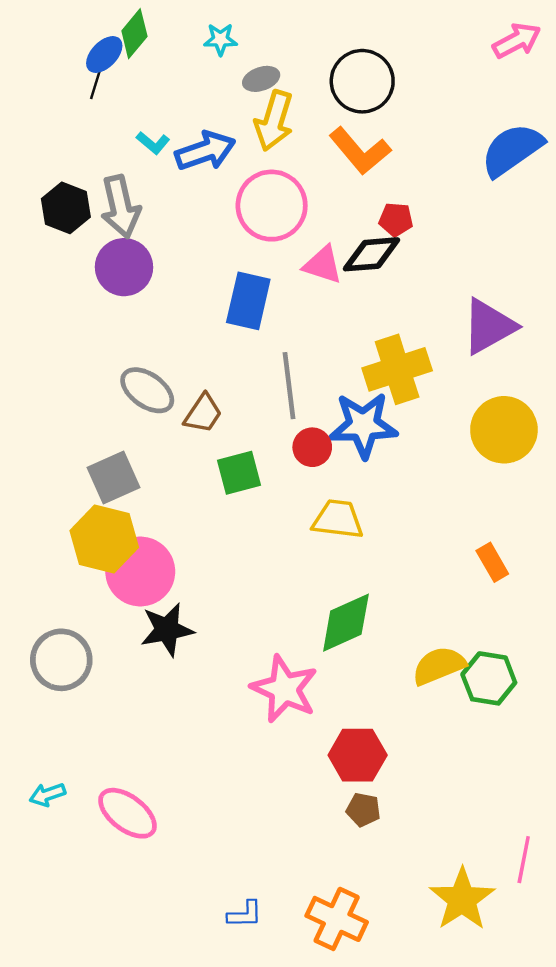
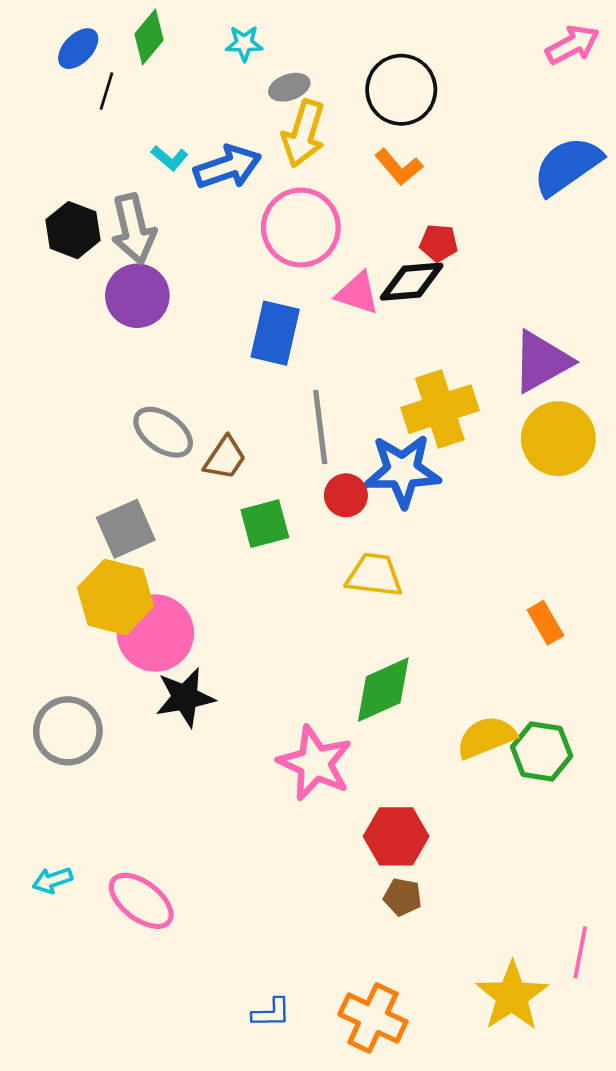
blue ellipse: (104, 54) -> (78, 49), moved
orange L-shape: (360, 151) -> (399, 167), size x0.7
yellow circle: (504, 430) -> (558, 439), moved

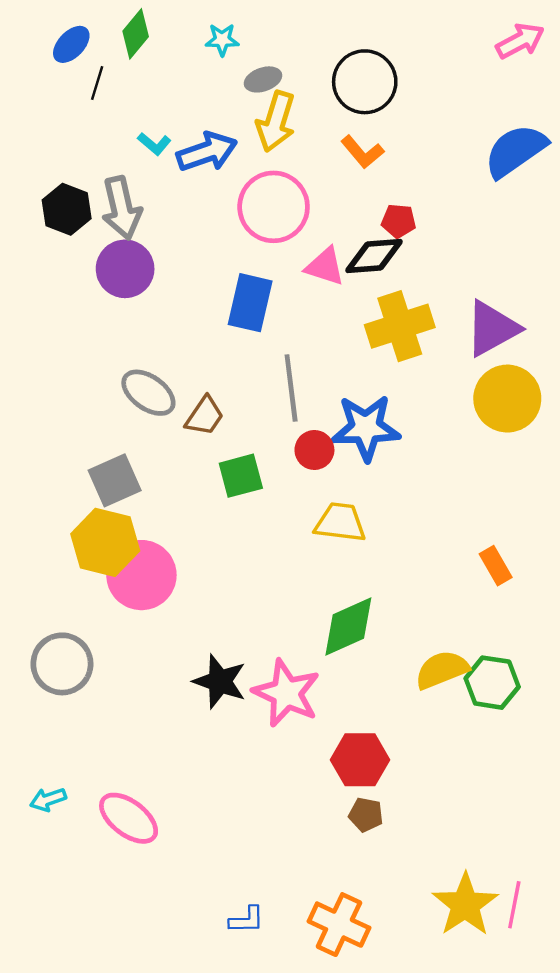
yellow cross: (440, 409) -> (400, 326), moved
black star: (185, 697) -> (220, 681), moved, turned 30
pink line: (580, 952) -> (514, 905), moved

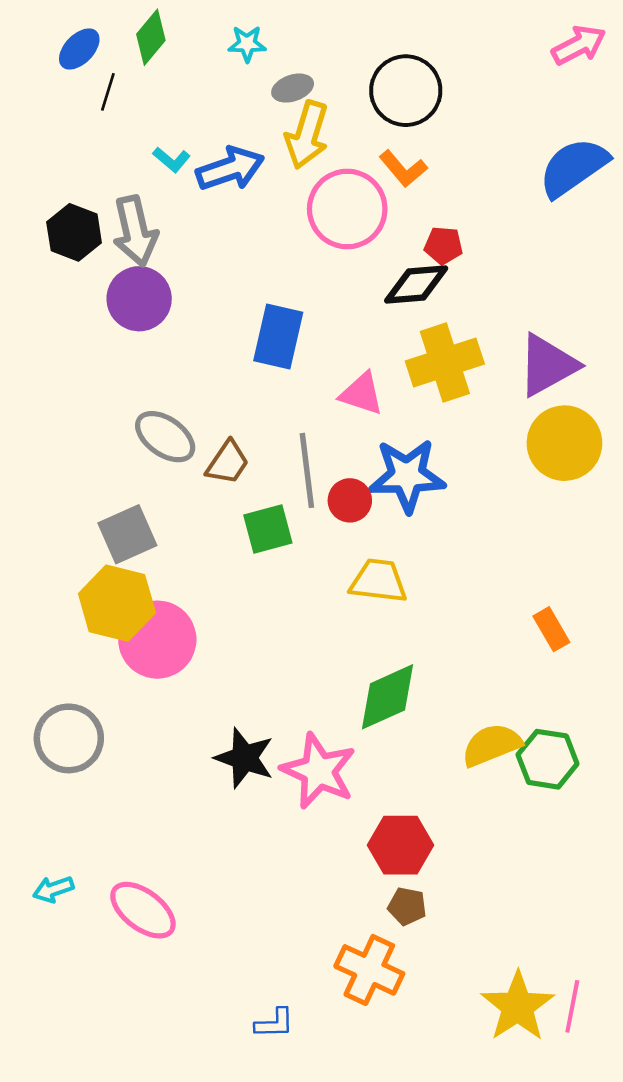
pink circle: (274, 207) -> (347, 209), moved
pink triangle: (325, 266) -> (362, 394), moved
gray line: (291, 388) -> (307, 470), moved
orange cross: (339, 925) -> (369, 970), moved

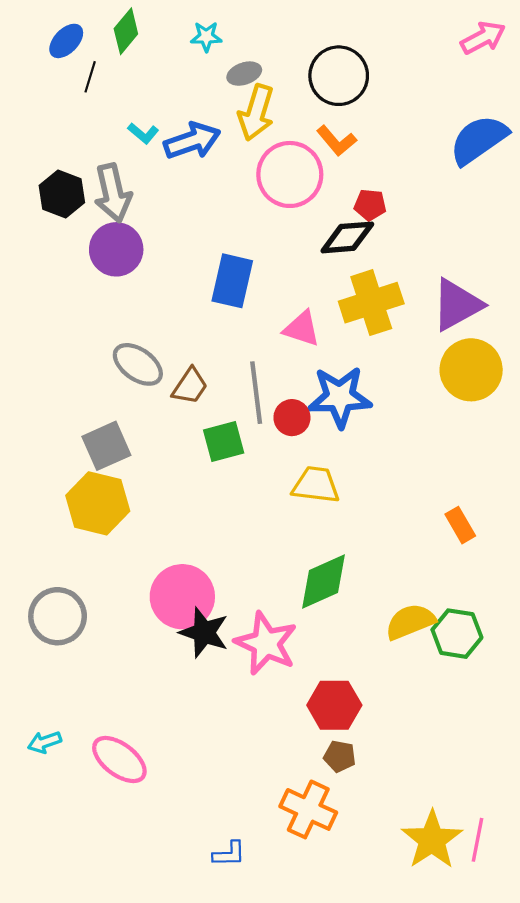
pink circle: (157, 640) -> (182, 597), moved

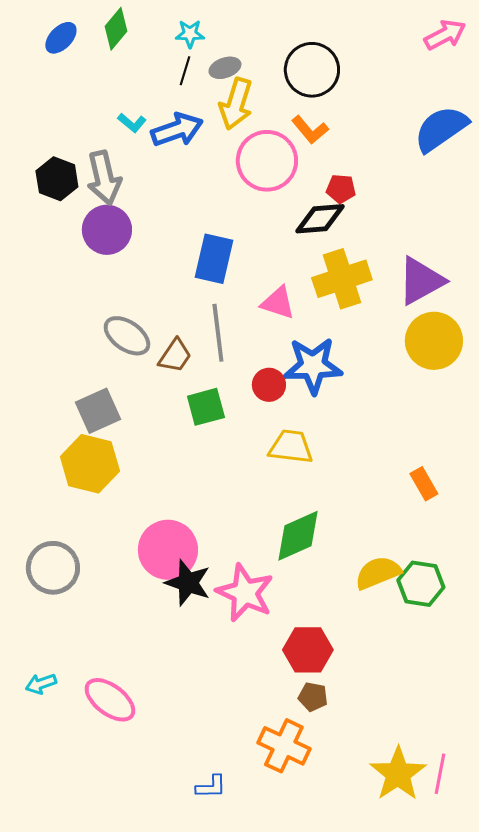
black line: (90, 77) -> (185, 71), moved
gray line: (256, 393) -> (218, 333), moved

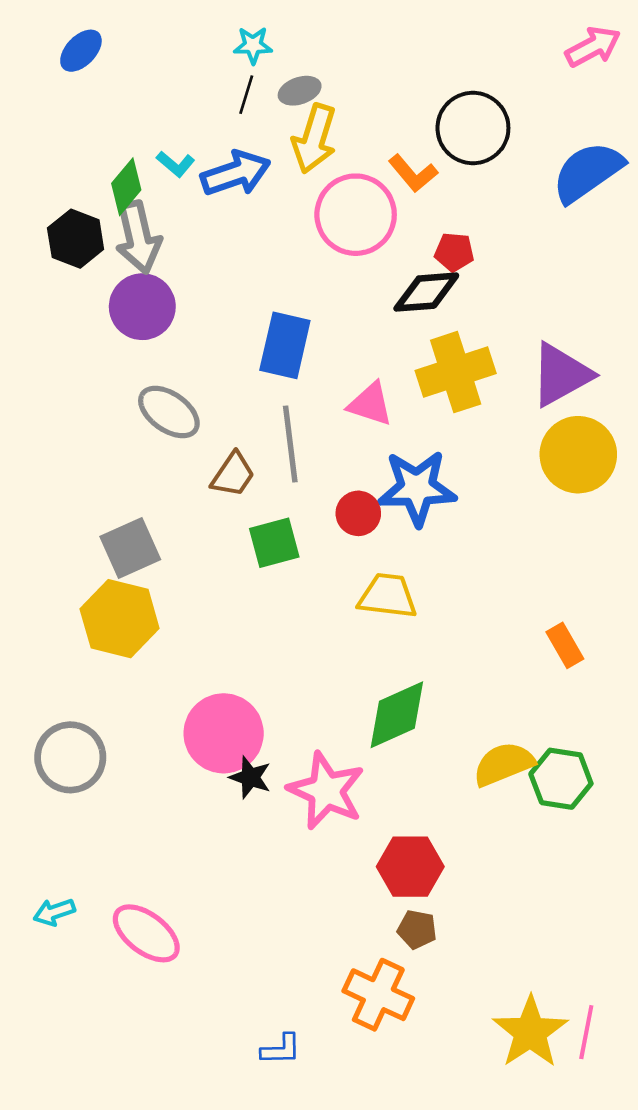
green diamond: (116, 29) -> (126, 187), moved
black circle: (312, 70) -> (473, 128), moved
gray ellipse: (127, 336) -> (169, 412), moved
black star: (188, 583) -> (250, 777), size x0.7

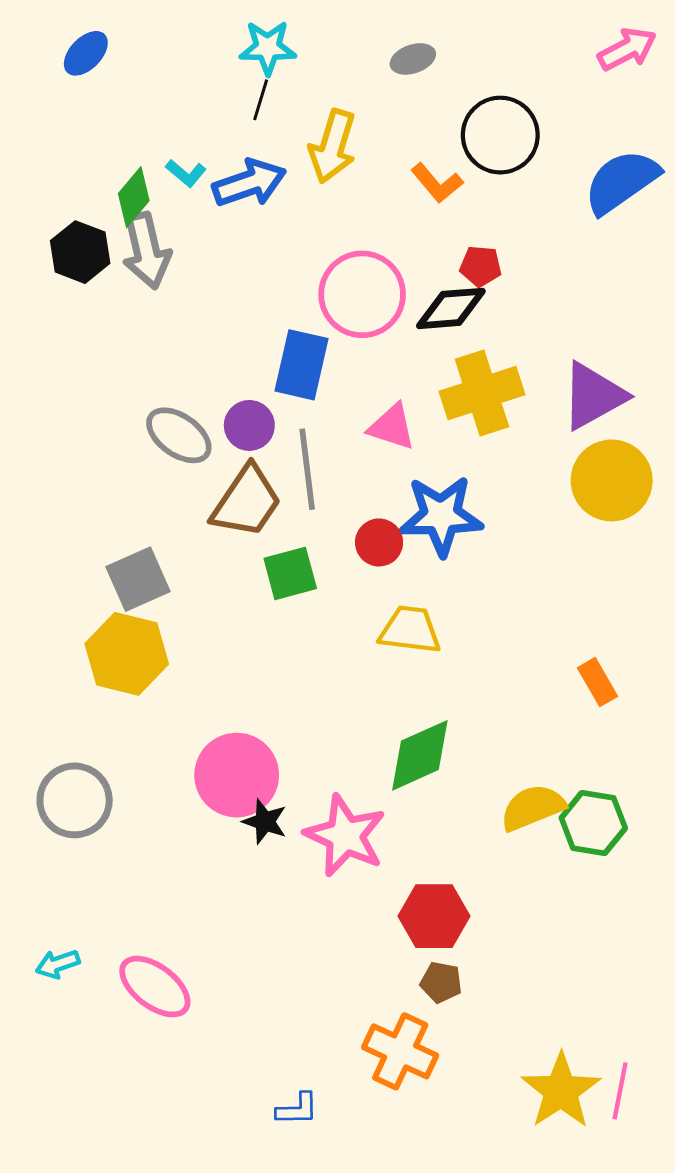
cyan star: (253, 45) -> (268, 48), size x1.4
gray ellipse: (300, 91) -> (413, 59), moved
pink circle: (356, 215) -> (362, 294), moved
purple circle: (142, 307) -> (249, 425), moved, size x0.7
brown trapezoid: (233, 475) -> (247, 502), size x1.5

